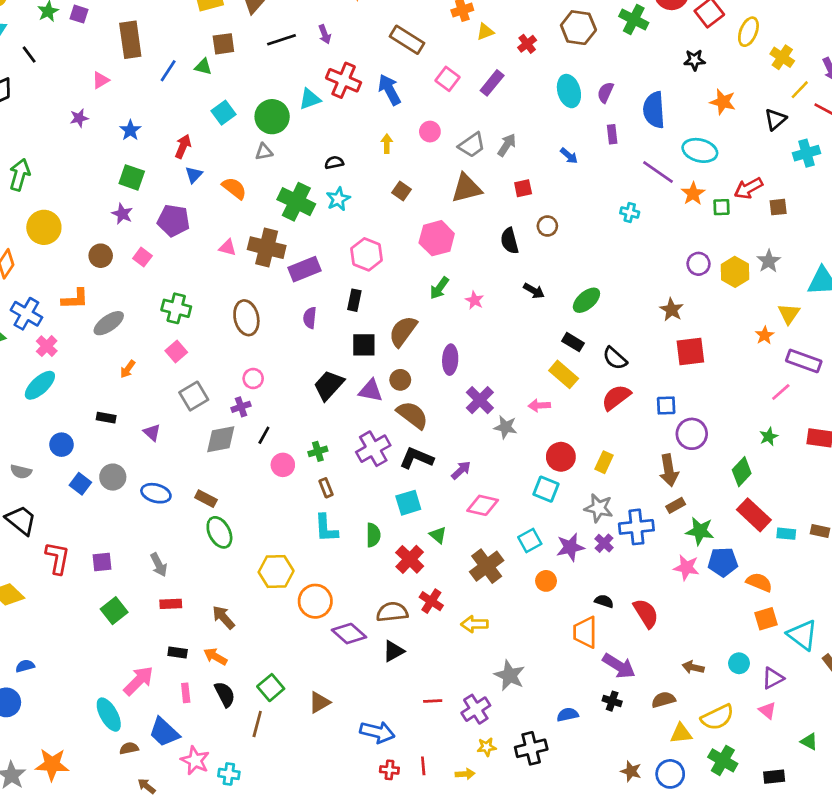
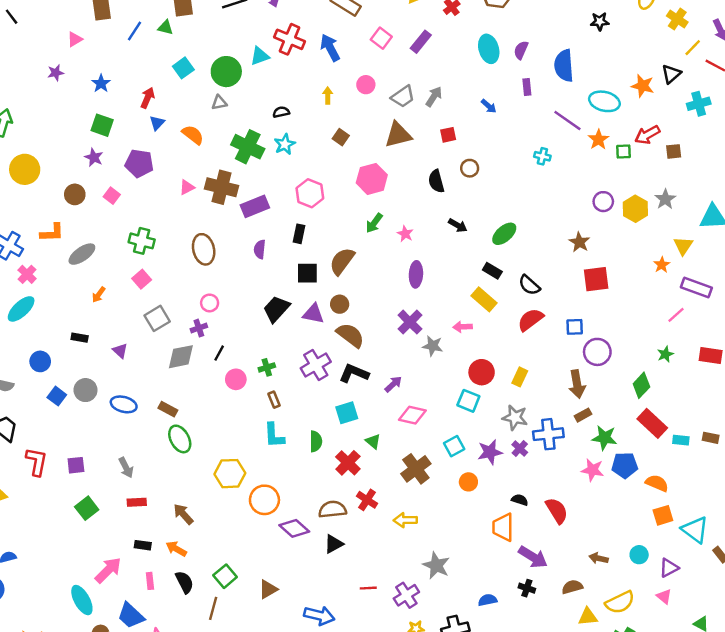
orange star: (723, 102) -> (643, 86), moved
pink triangle: (228, 248) -> (187, 187), turned -42
purple ellipse: (450, 360) -> (416, 274), moved

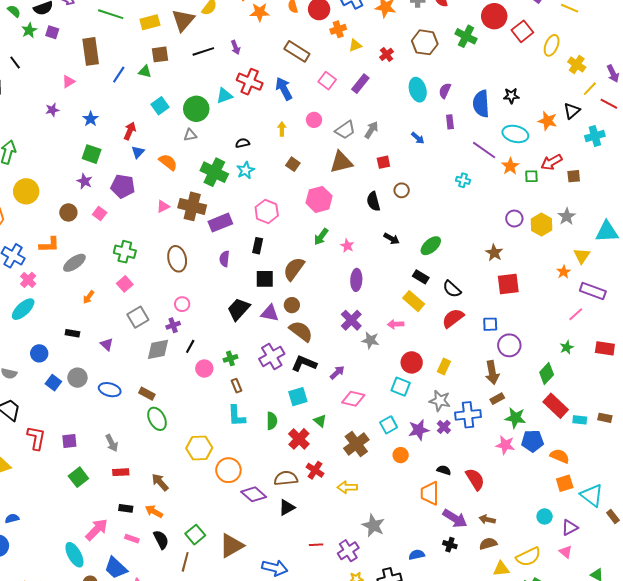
black star: (600, 21) -> (511, 96), moved
brown arrow: (598, 558) -> (487, 519), moved
pink rectangle: (150, 581) -> (132, 539), turned -64
brown triangle: (268, 589) -> (231, 546), size x1.5

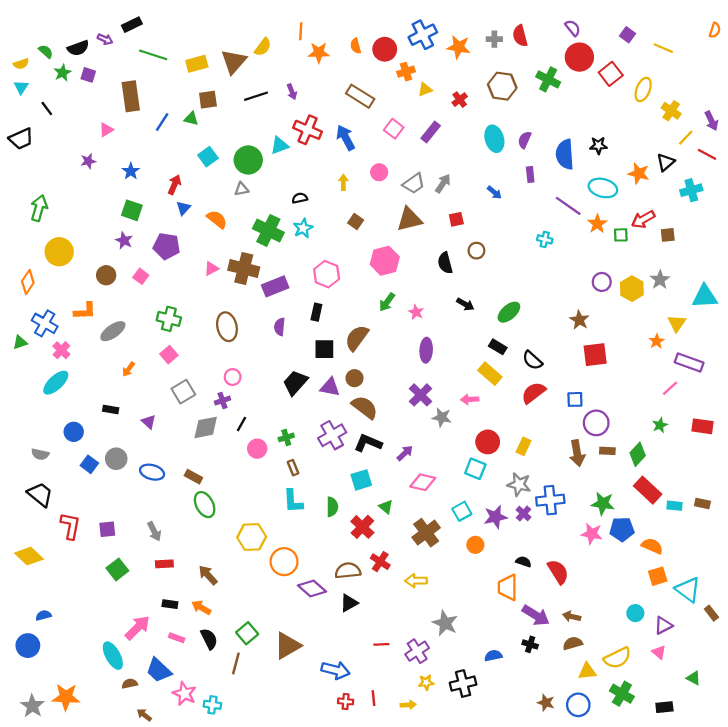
brown rectangle: (497, 399) -> (607, 451), moved, turned 32

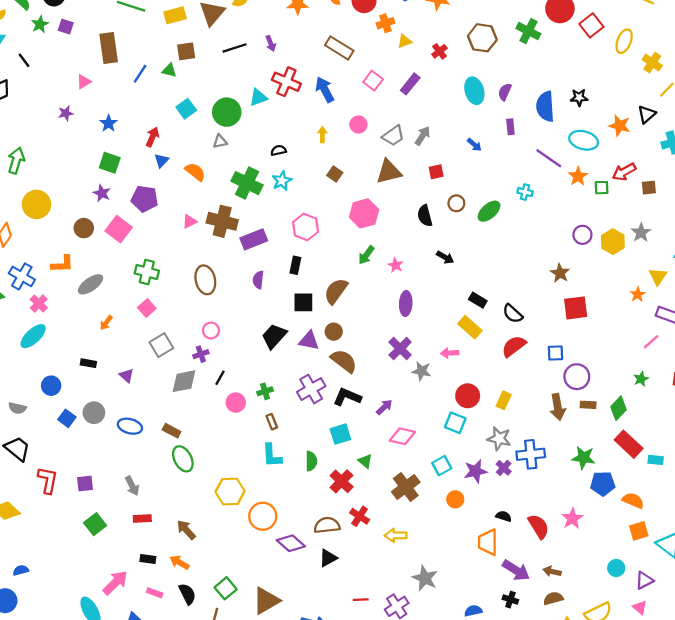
pink square: (141, 276) -> (119, 229), size x1.6
green ellipse: (509, 312) -> (489, 211), moved
pink star: (592, 534) -> (572, 518), moved, turned 30

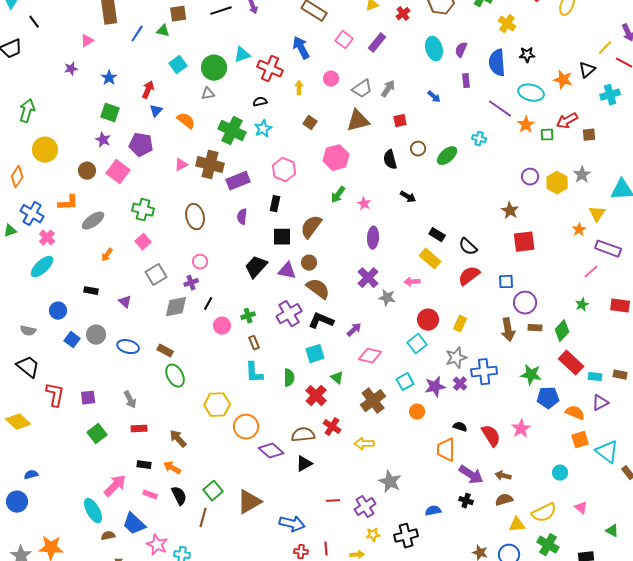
yellow cross: (652, 63) -> (507, 24), moved
red cross: (286, 82) -> (270, 69), moved
cyan square: (455, 423) -> (417, 344), turned 30
gray star: (499, 439) -> (456, 358), turned -30
purple triangle: (644, 580) -> (600, 403), moved

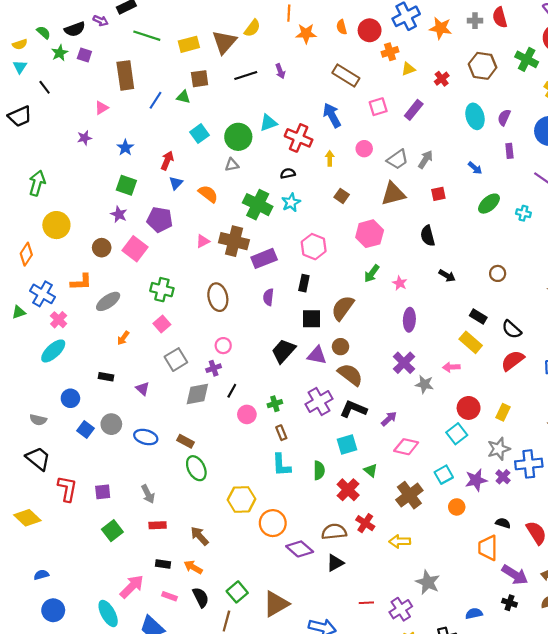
pink square: (344, 40) -> (378, 107), turned 36
brown circle: (418, 149) -> (498, 273), moved
green ellipse: (447, 156) -> (489, 204), moved
blue circle: (17, 502) -> (53, 610), moved

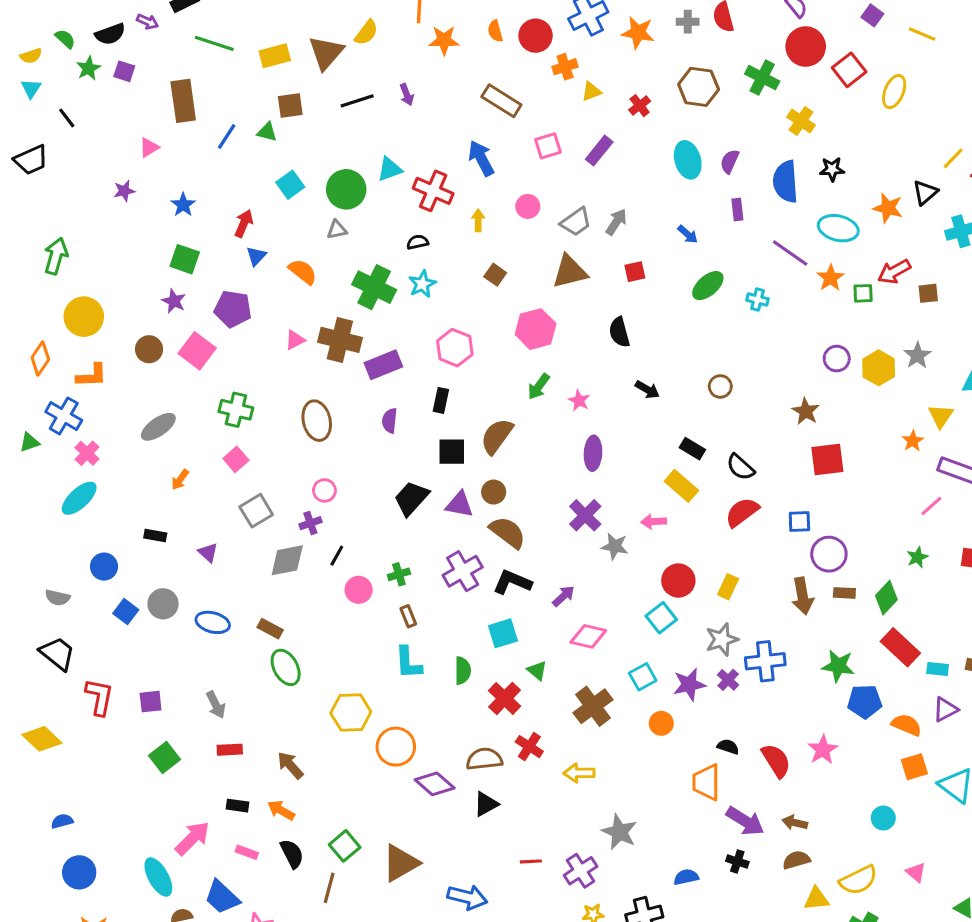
orange L-shape: (81, 282) -> (92, 376), moved

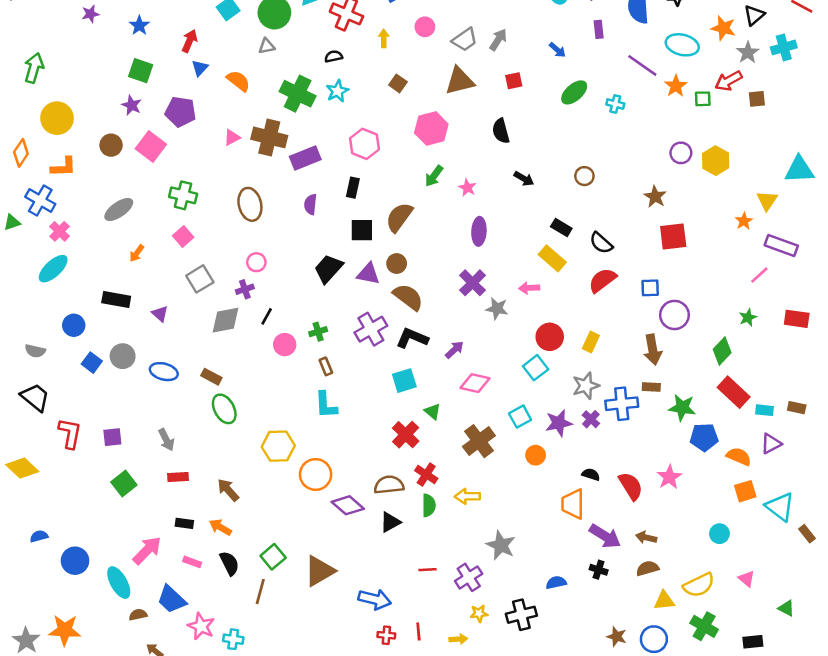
gray star: (917, 355) -> (748, 53), moved
black rectangle: (155, 535) -> (116, 300), size x1.5
brown rectangle: (844, 593) -> (651, 387), moved
green semicircle: (463, 671) -> (429, 505), moved
blue circle: (79, 872) -> (75, 561), moved

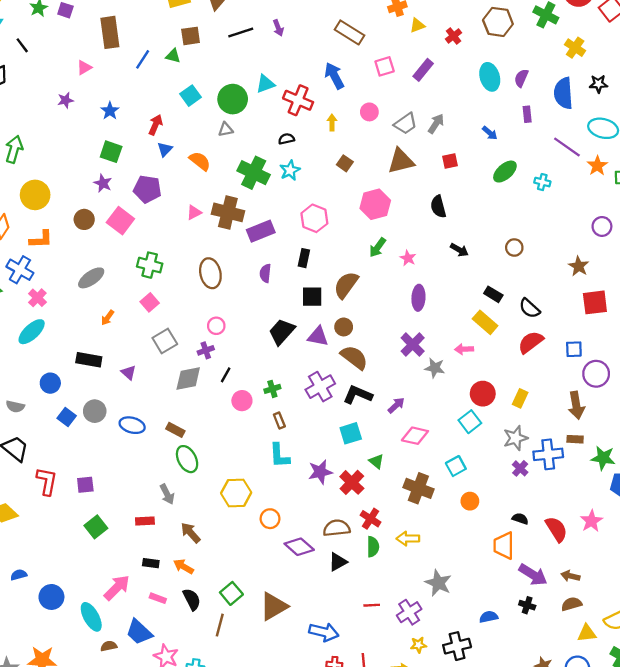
purple star: (559, 423) -> (320, 472), moved
gray arrow: (166, 440) -> (167, 494), moved
brown cross: (479, 441) -> (418, 488), turned -32
orange circle: (316, 474) -> (270, 519), size x0.7

